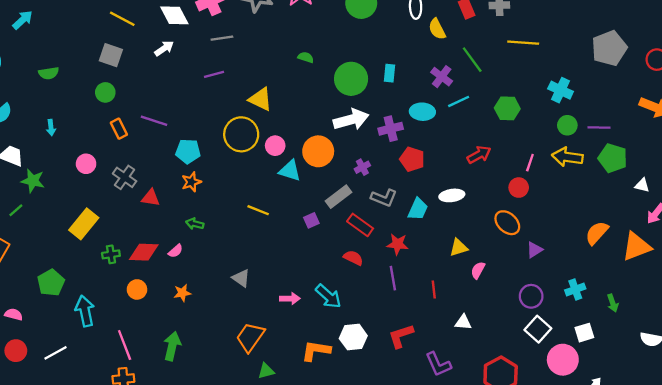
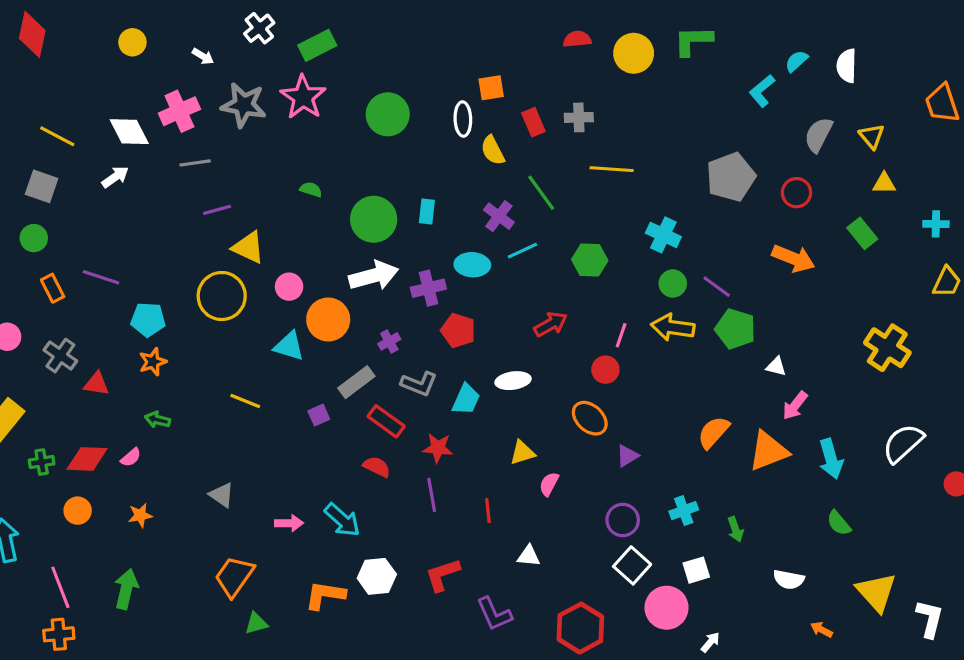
purple line: (214, 74) -> (217, 210), moved
purple line: (599, 128) -> (717, 287), turned 35
pink circle: (275, 146) -> (289, 287), moved

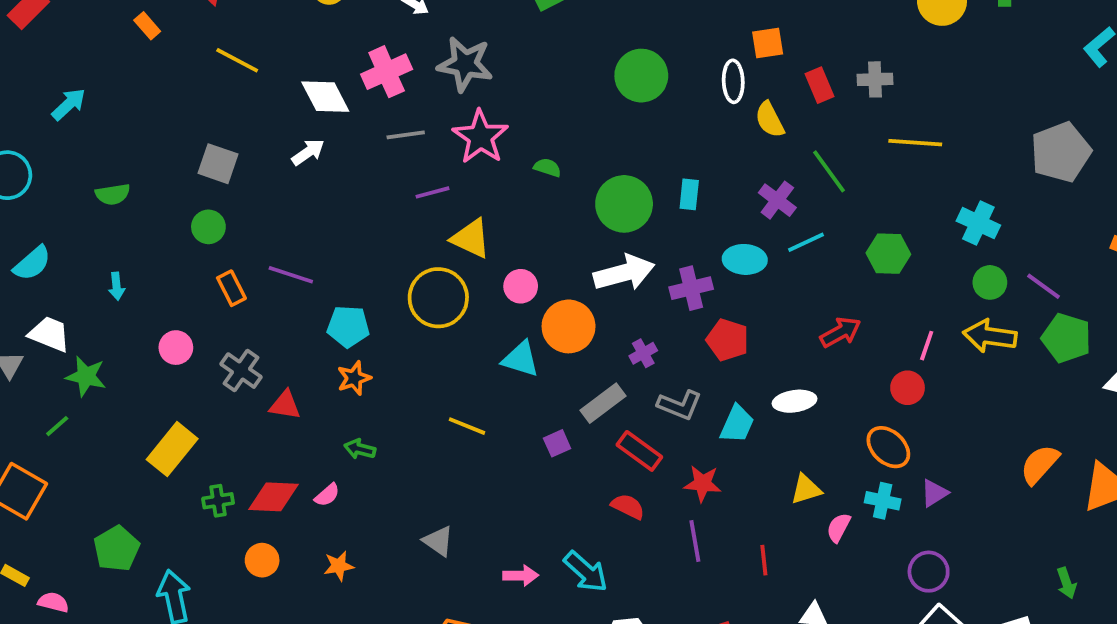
pink star: (303, 97) -> (480, 137), moved
yellow line: (57, 136) -> (237, 60), moved
cyan cross: (684, 511) -> (883, 501), moved, turned 32

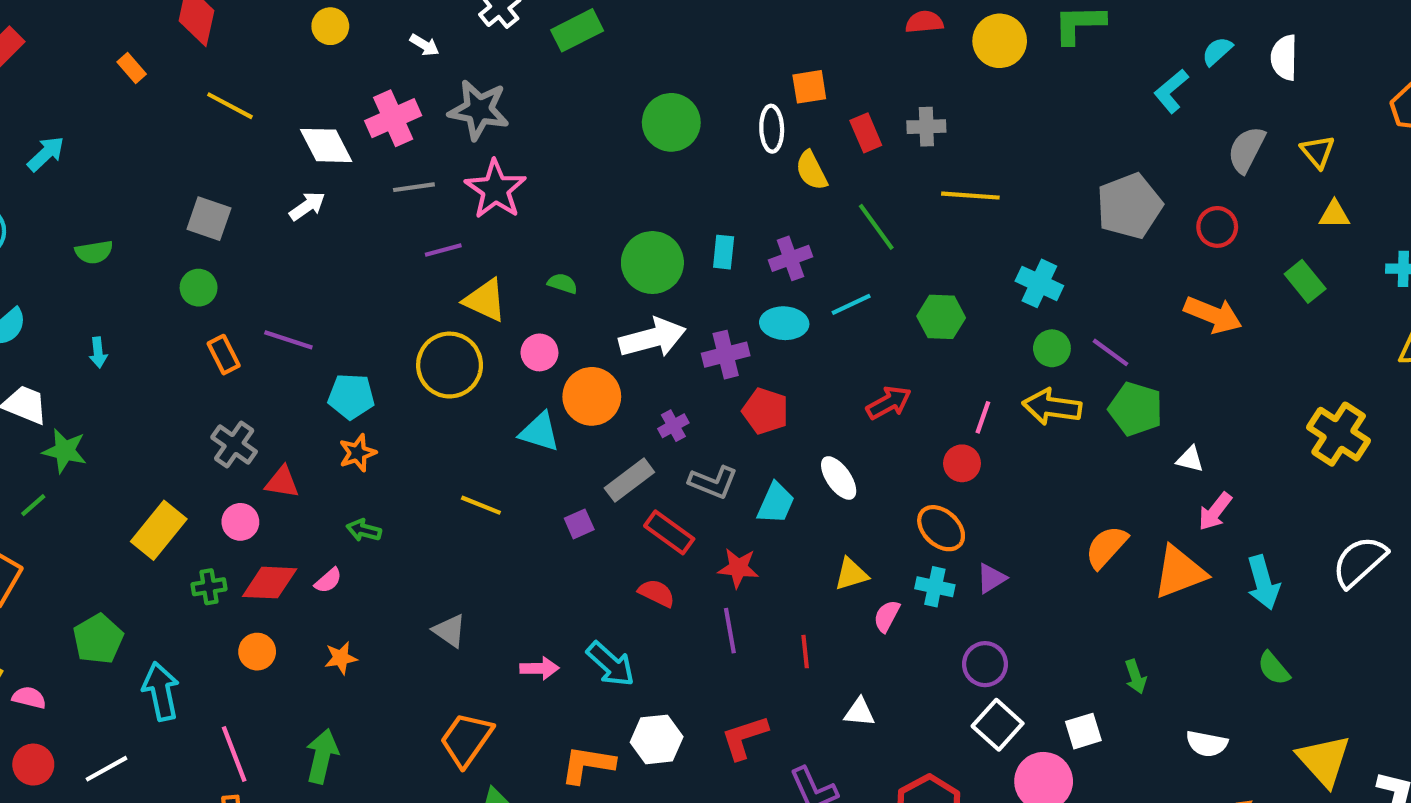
green semicircle: (547, 167) -> (562, 283), moved
purple cross: (777, 200) -> (790, 258), moved, turned 33
pink circle: (176, 348) -> (240, 522), moved
white ellipse: (795, 401) -> (839, 478), turned 63

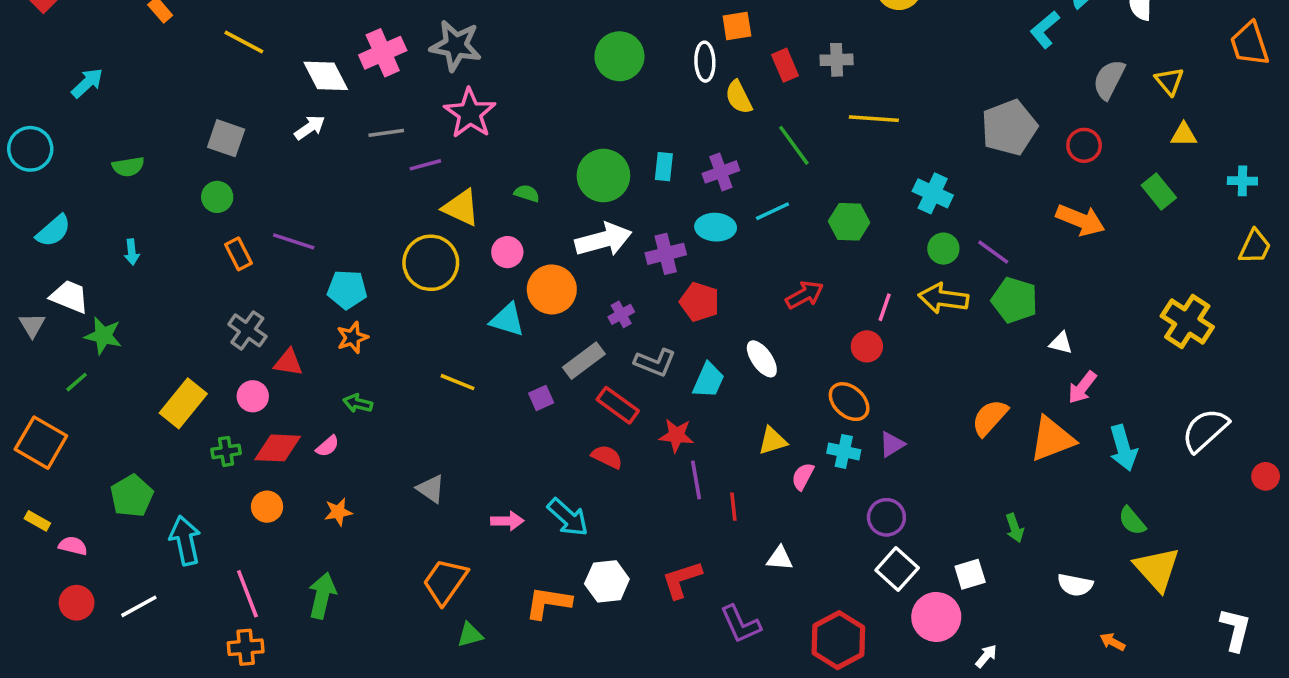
gray line: (414, 187) -> (386, 133), moved
purple line: (730, 631) -> (696, 480), moved
yellow triangle: (1324, 760) -> (1157, 569), moved

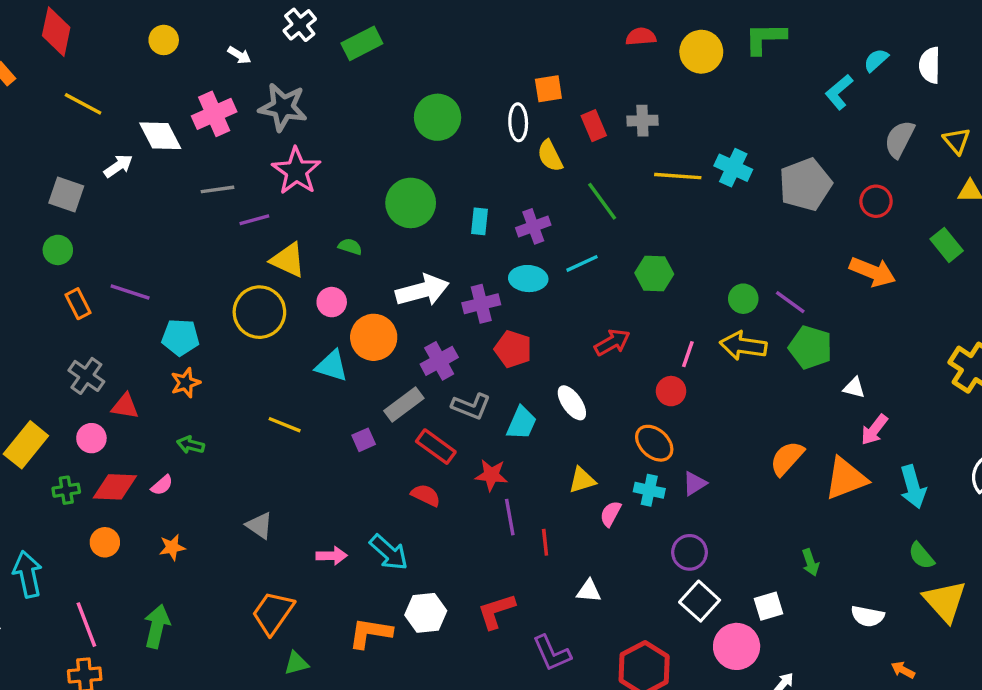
white arrow: (310, 127) -> (118, 166), moved
green circle: (603, 176) -> (411, 203), moved
cyan cross: (933, 193) -> (733, 168), moved
purple cross: (621, 314) -> (439, 361), size x1.5

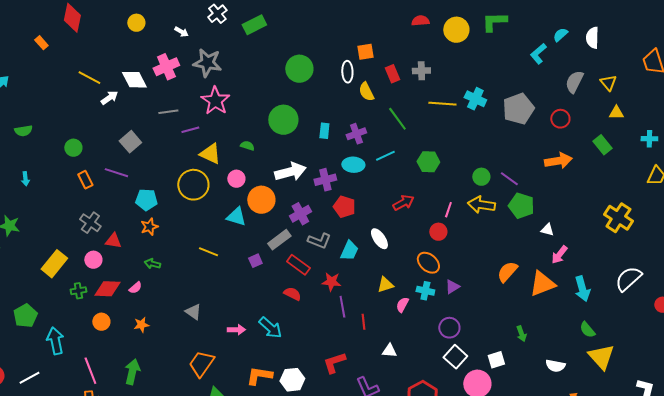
yellow line: (83, 104) -> (89, 78), moved
gray square: (66, 195) -> (130, 142), moved, turned 30
orange arrow: (873, 272) -> (558, 161), turned -32
white hexagon: (426, 613) -> (292, 380), moved

